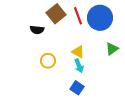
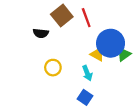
blue circle: (100, 18) -> (111, 43), moved
yellow triangle: (78, 52) -> (97, 54), moved

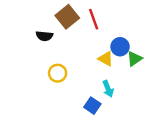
blue circle: (111, 43) -> (120, 47), size x0.6
cyan arrow: (87, 73) -> (108, 89), moved

